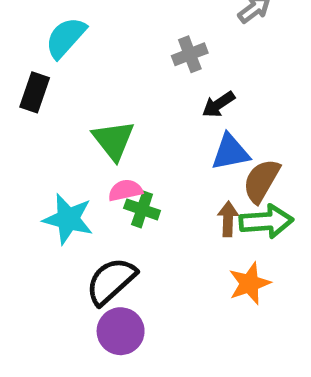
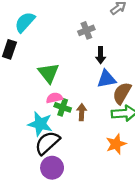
black arrow: (218, 104) -> (101, 55), turned -56
cyan star: (68, 219) -> (40, 124), moved
brown arrow: (228, 219) -> (82, 112), moved

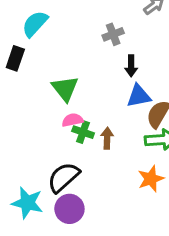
cyan star: (40, 124) -> (27, 203), moved

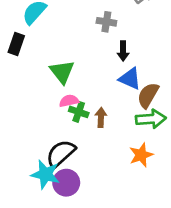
gray cross: (113, 34) -> (106, 22), turned 30
blue triangle: (139, 96) -> (130, 79), turned 35
cyan star: (27, 203) -> (45, 174), moved

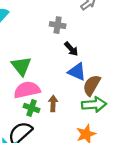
black arrow: (123, 51) -> (71, 49), turned -42
pink semicircle: (69, 101) -> (27, 90), size x1.6
green cross: (79, 112) -> (31, 108), moved

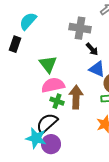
gray cross: (58, 25) -> (80, 28), size x1.5
brown arrow: (53, 103) -> (76, 97), size x1.6

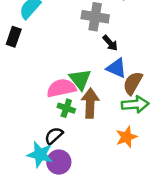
green triangle: (48, 64) -> (80, 79), moved
black semicircle: (47, 123) -> (54, 136), size x0.7

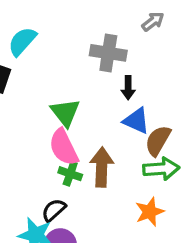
black arrow: (110, 43) -> (128, 88), turned 42
green triangle: (80, 79) -> (65, 112), moved
pink semicircle: (61, 88) -> (64, 147), turned -104

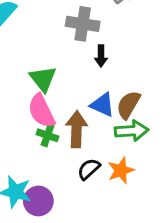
blue triangle: (136, 121) -> (102, 105), moved
black semicircle: (54, 210) -> (89, 169), moved

